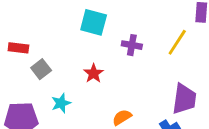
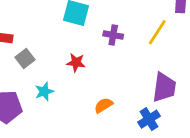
red star: (94, 73) -> (76, 63), turned -30

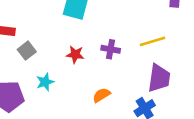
yellow line: (157, 32) -> (153, 41), moved, turned 40
purple cross: (113, 35) -> (111, 49), moved

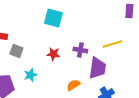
gray square: (27, 51) -> (16, 51), turned -32
purple trapezoid: (159, 78) -> (97, 68), moved

